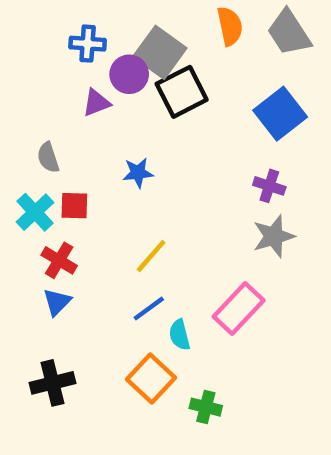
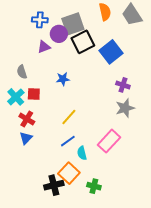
gray square: (160, 52) -> (73, 24), turned 35
blue square: (280, 114) -> (111, 52), moved
black cross: (53, 383) -> (54, 185), moved

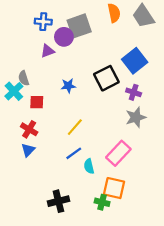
black square: (83, 42) -> (106, 78), moved
blue square: (111, 52) -> (135, 61), moved
cyan cross: (16, 97) -> (14, 91), moved
orange square: (69, 173) -> (114, 188), moved, turned -30

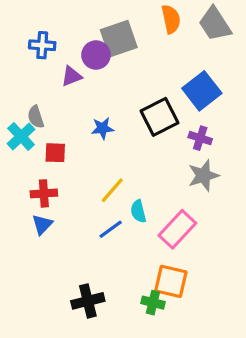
blue cross: (43, 22) -> (42, 45), moved
red cross: (29, 129) -> (44, 193), turned -35
cyan semicircle: (89, 166) -> (138, 211), moved

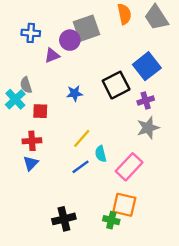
purple cross: (200, 138) -> (146, 100), turned -35

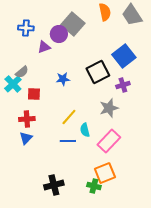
gray square: (86, 28) -> (73, 24), turned -30
gray semicircle: (26, 85) -> (22, 72), turned -112
gray star: (148, 128) -> (109, 108), moved
blue line: (80, 167) -> (68, 141), turned 35
orange square: (124, 205) -> (105, 173), turned -35

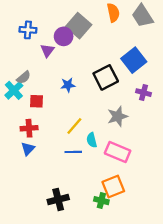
purple triangle: (44, 47) -> (47, 50), turned -32
purple cross: (123, 85) -> (143, 93), moved, turned 32
pink rectangle: (109, 141) -> (118, 152), turned 70

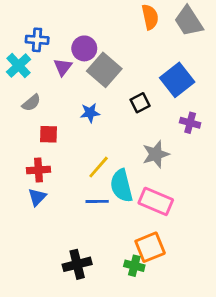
gray square: (79, 26) -> (104, 70), moved
black square: (106, 77) -> (140, 103), size x0.6
cyan cross: (14, 90) -> (19, 66), moved
cyan semicircle: (92, 140) -> (121, 186), size x1.6

